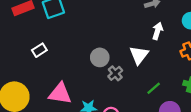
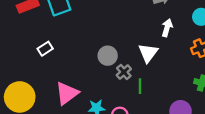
green line: (154, 88) -> (140, 86), moved, turned -48
pink triangle: (60, 93) -> (67, 93), turned -45

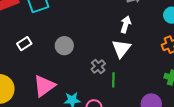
white arrow: (167, 28) -> (126, 24), moved
gray circle: (108, 56) -> (64, 46), moved

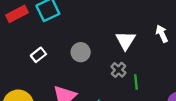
white arrow: (126, 24) -> (162, 34), moved, turned -35
white triangle: (121, 49) -> (126, 40), moved

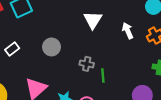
white triangle: (126, 40) -> (93, 20), moved
gray cross: (118, 70) -> (87, 64), turned -32

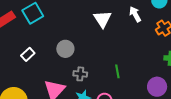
white arrow: (128, 31) -> (135, 14), moved
gray cross: (87, 64) -> (80, 74), moved

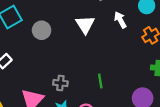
gray circle: (65, 49) -> (42, 30), moved

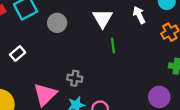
green line: (100, 81) -> (113, 45), moved

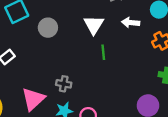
white arrow: (139, 15) -> (131, 23), turned -60

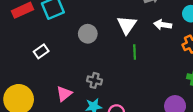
gray circle: (48, 28) -> (88, 34), moved
pink triangle: (33, 99) -> (64, 94), size x0.7

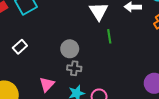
gray circle: (88, 34) -> (70, 49), moved

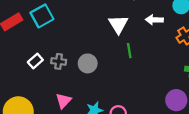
gray cross: (74, 68) -> (59, 61), moved

